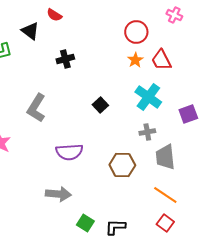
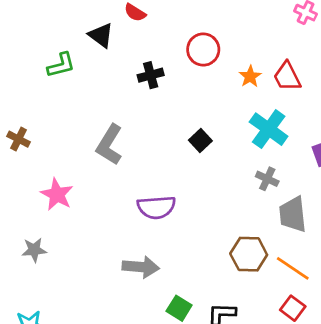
red circle: (136, 32) -> (203, 50), moved
gray cross: (147, 132) -> (267, 179), turned 35
brown hexagon: (122, 165) -> (249, 254), moved

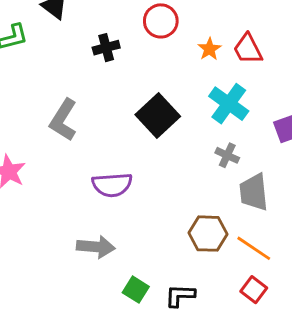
black square: (200, 140) -> (158, 115), size x1.8

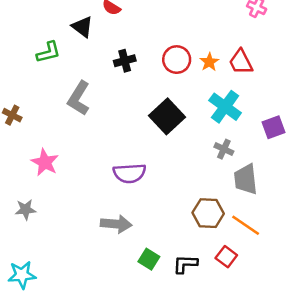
red circle: (161, 21) -> (177, 60), moved
gray L-shape: (63, 120) -> (79, 98), moved
red square: (254, 290) -> (226, 257), moved

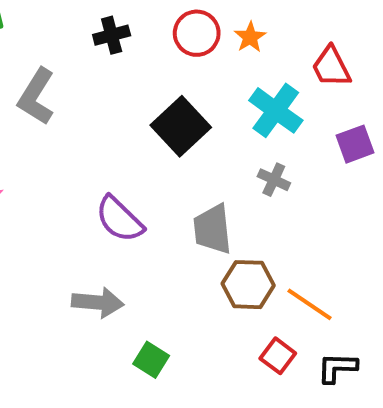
red trapezoid: (241, 62) -> (331, 67), moved
purple semicircle: (130, 173) -> (119, 219), turned 48
gray trapezoid: (246, 179) -> (212, 229), moved
black L-shape: (185, 264) -> (337, 368), moved

